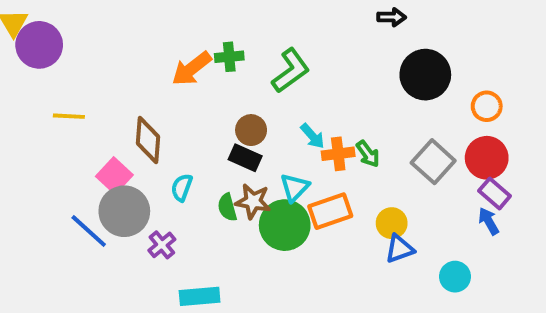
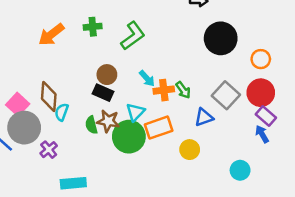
orange arrow: (192, 69) -> (51, 34), moved
brown diamond: (148, 140) -> (49, 97), moved
yellow circle: (392, 223) -> (190, 150), moved
blue triangle: (400, 249) -> (204, 117), moved

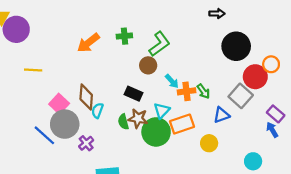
brown circle: (107, 75) -> (148, 65), moved
red circle: (261, 93) -> (255, 77), moved

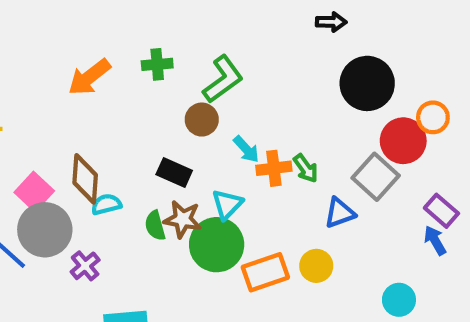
cyan semicircle: (97, 111) -> (106, 204), turned 56
orange rectangle: (182, 124) -> (265, 272), moved

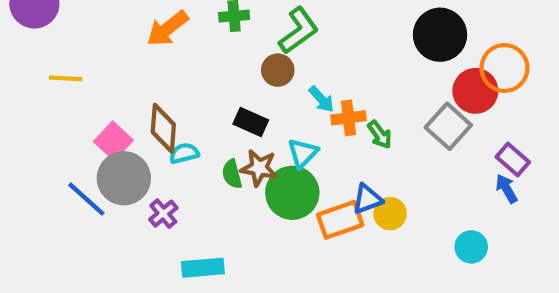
orange circle: (433, 117) -> (504, 68), size x1.5
green arrow: (306, 168) -> (380, 135), moved
blue triangle: (340, 213) -> (367, 199), moved

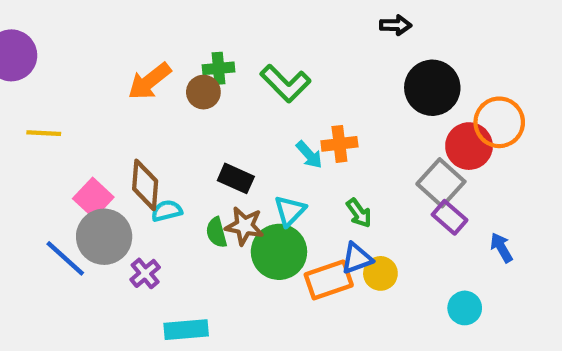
green L-shape: (299, 31) -> (285, 83), turned 81
brown circle: (278, 70) -> (203, 92), moved
orange cross: (348, 118) -> (339, 144), moved
green arrow: (380, 135) -> (359, 213), moved
purple rectangle: (513, 160) -> (450, 217), moved

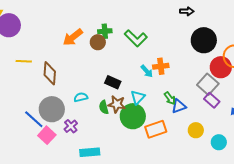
brown diamond: (145, 185) -> (50, 73), moved
pink square: (93, 198) -> (47, 135), moved
blue triangle: (357, 258) -> (179, 106), moved
yellow circle: (380, 273) -> (196, 130), moved

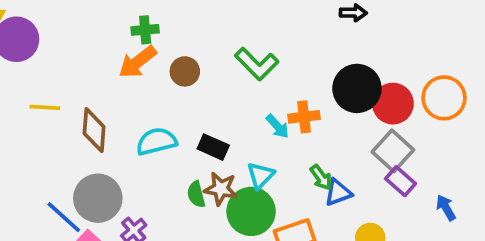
green cross: (105, 31) -> (145, 30), moved
black circle: (204, 40) -> (357, 88), moved
red circle: (221, 67) -> (393, 104), moved
cyan semicircle: (81, 97) -> (156, 141), moved, size x1.5

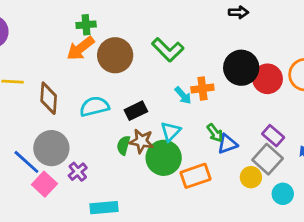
brown circle: (185, 71) -> (115, 55), size x1.6
black rectangle: (213, 147) -> (136, 111), turned -50
gray square: (393, 151) -> (268, 159), moved
green semicircle: (196, 194) -> (123, 145), turned 30

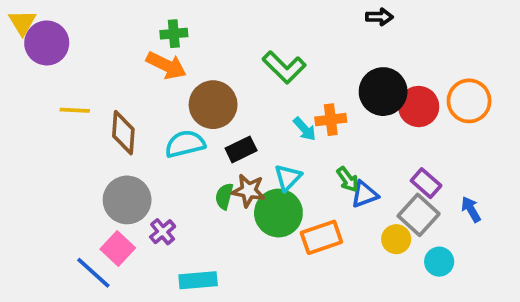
orange arrow: (80, 48) -> (166, 65), turned -116
brown circle: (115, 55) -> (213, 105), moved
blue line: (26, 162) -> (93, 273), moved

